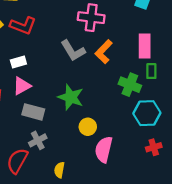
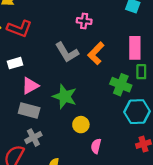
pink cross: (91, 18) -> (84, 21), size x0.6
pink triangle: (22, 86) -> (30, 86), moved
pink semicircle: (104, 149) -> (96, 146), size x0.6

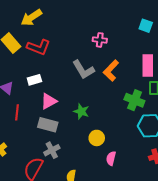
green star: (65, 97) -> (81, 111), size x0.7

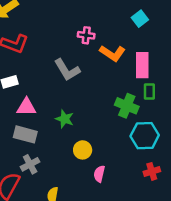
cyan square: (146, 26) -> (140, 19), turned 32
orange L-shape: (111, 71) -> (112, 53), moved, turned -100
pink triangle: (49, 101) -> (26, 107), turned 30

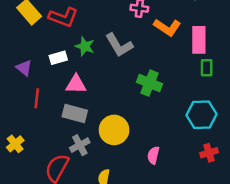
green cross: (127, 106) -> (150, 83), moved
green star: (65, 119) -> (85, 46), moved
yellow circle: (83, 150) -> (114, 130), moved, size x1.5

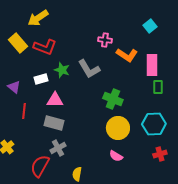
yellow circle: (114, 130) -> (118, 128), moved
pink semicircle: (153, 155) -> (116, 156), turned -72

